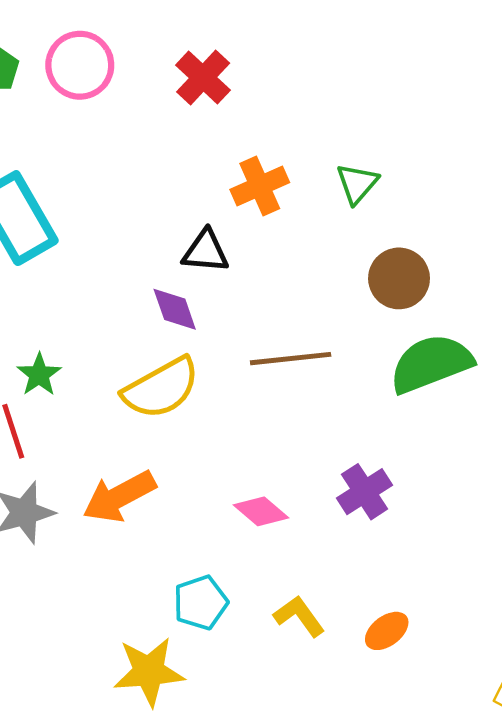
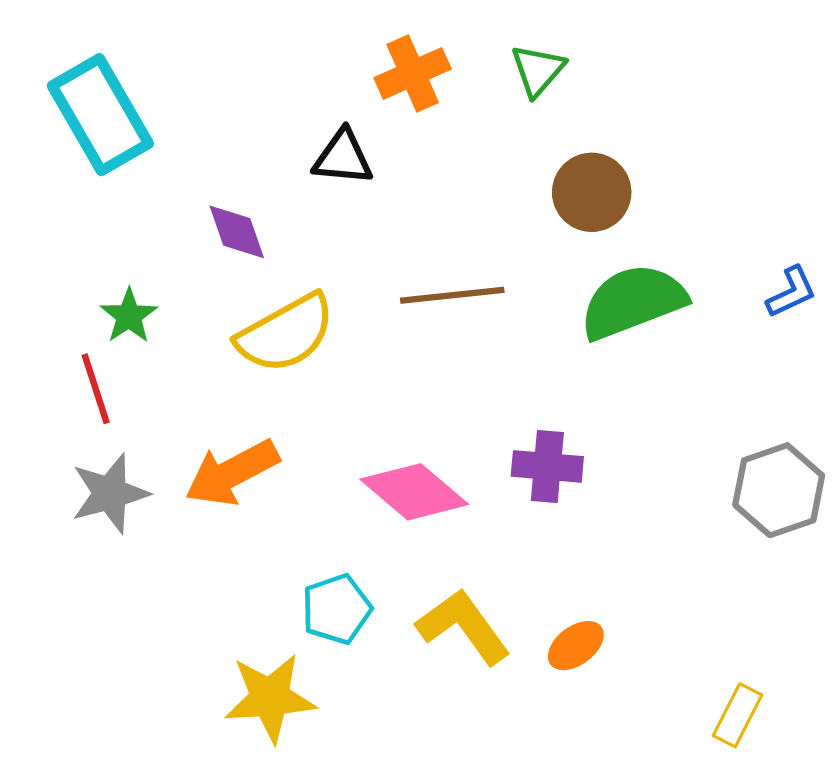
purple diamond: (175, 309) -> (237, 232), moved
purple cross: (365, 492) -> (547, 466), turned 38
pink diamond: (261, 511) -> (414, 492), size x1.5
yellow L-shape: (299, 616) -> (463, 627), size x1.4

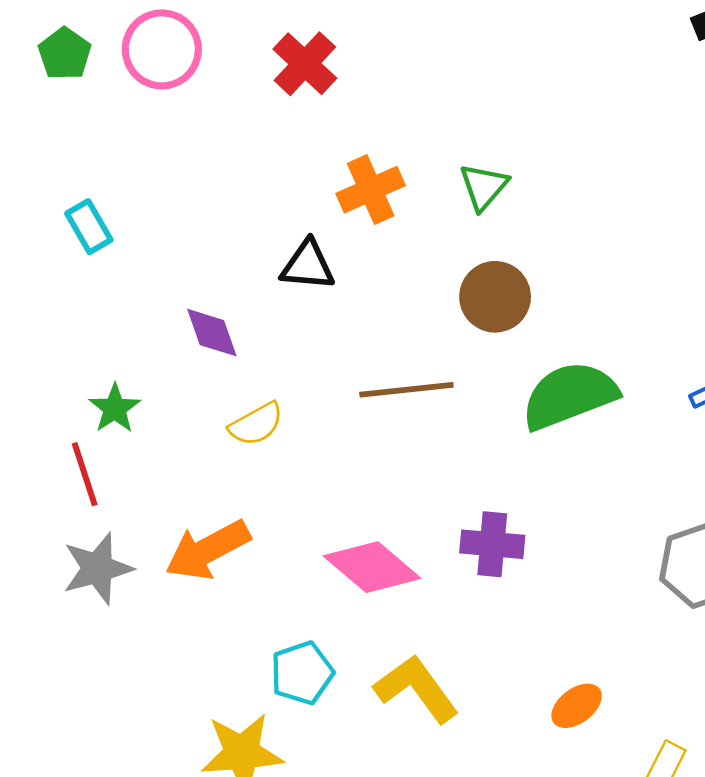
cyan rectangle: (100, 115) -> (89, 227), size x0.5
brown circle: (592, 192) -> (495, 297), moved
yellow semicircle: (286, 333) -> (256, 424), size x0.6
orange ellipse: (576, 646) -> (577, 706), moved

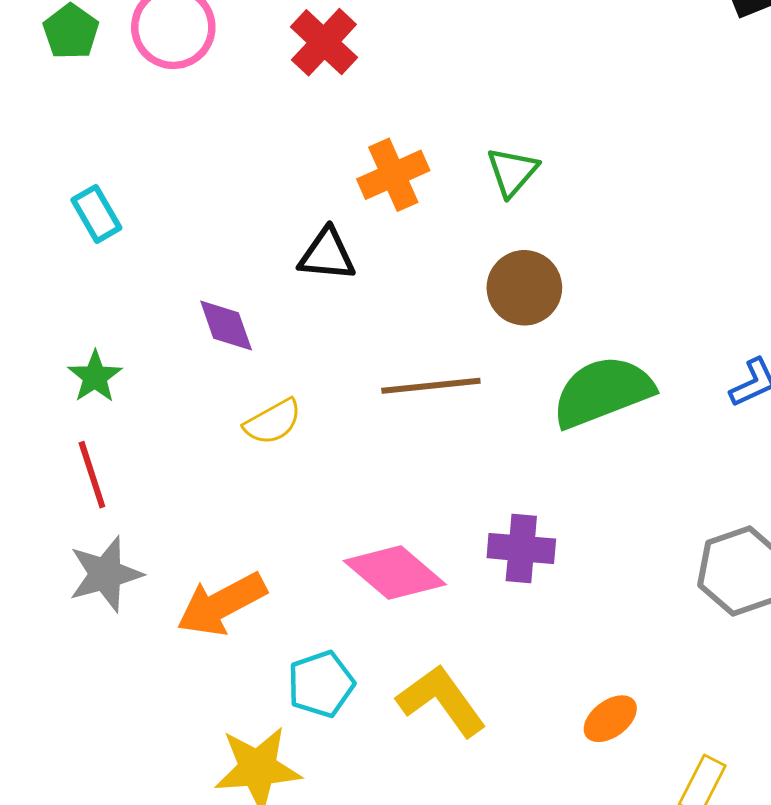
green star: (115, 408) -> (95, 377), moved
orange arrow: (208, 550) -> (221, 604), moved

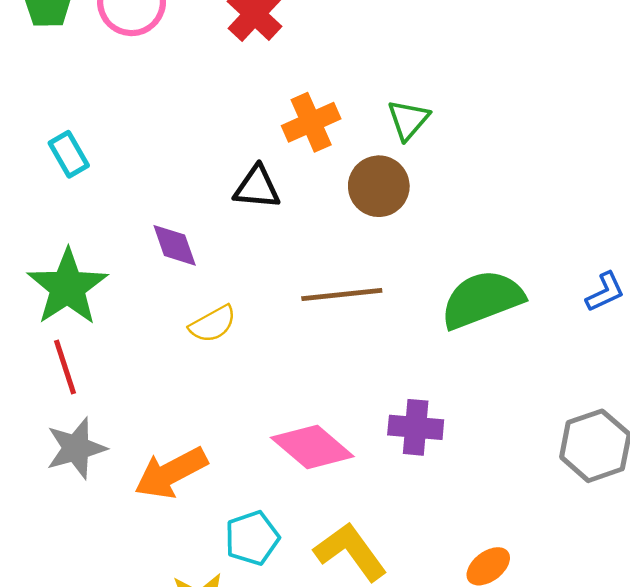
brown circle: (524, 288) -> (379, 186), moved
green star: (95, 377) -> (68, 287), size x1.8

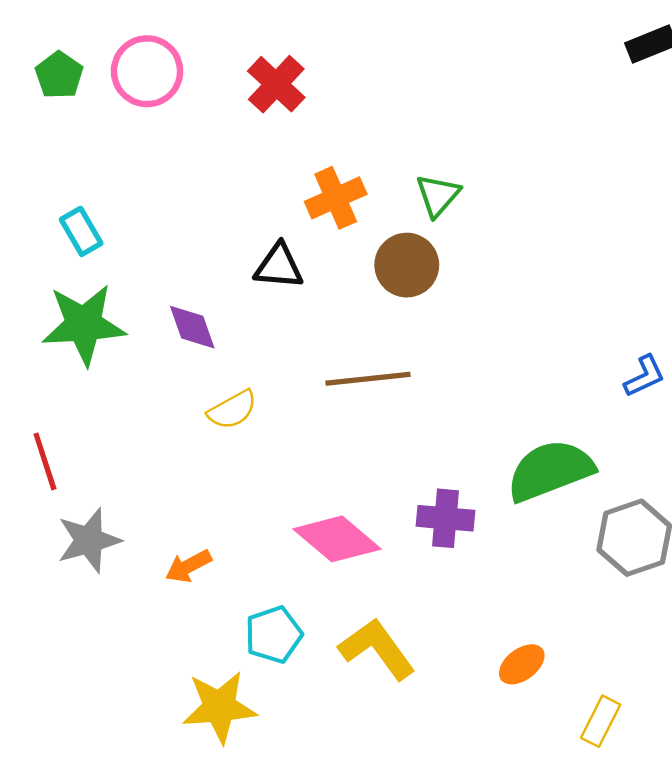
green star: (68, 287) -> (84, 324), moved, turned 30
green semicircle: (482, 299) -> (550, 471), moved
red line: (65, 367) -> (45, 461), moved
orange arrow: (171, 473) -> (188, 566), size x0.6

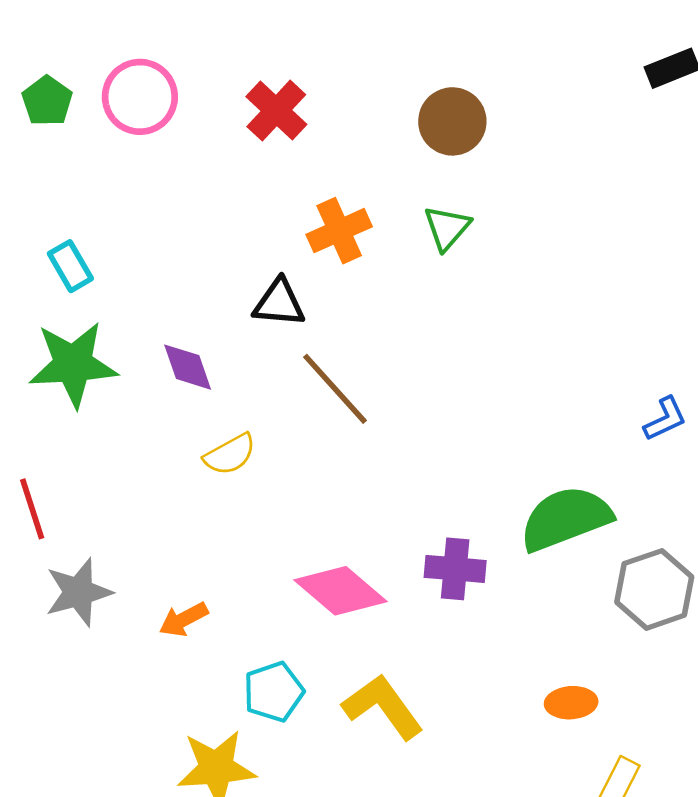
brown circle: (407, 265) -> (452, 121), moved
brown line: (368, 379) -> (335, 389), moved, turned 54
orange ellipse: (522, 664) -> (571, 703), moved, turned 33

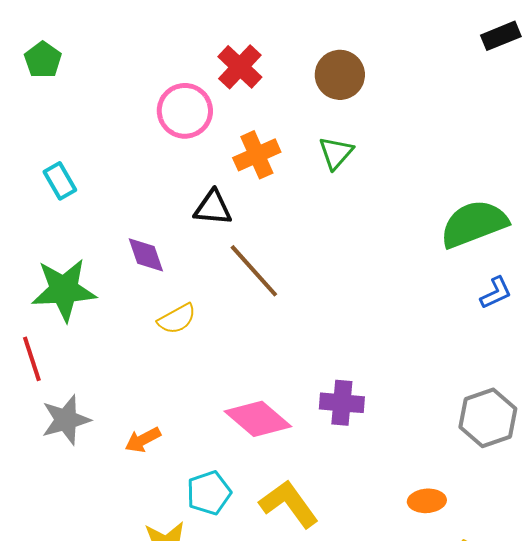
pink circle: (140, 97) -> (185, 111), moved
red cross: (276, 111) -> (240, 67), moved
green star: (73, 364) -> (64, 290), moved
green semicircle: (566, 518) -> (474, 224), moved

